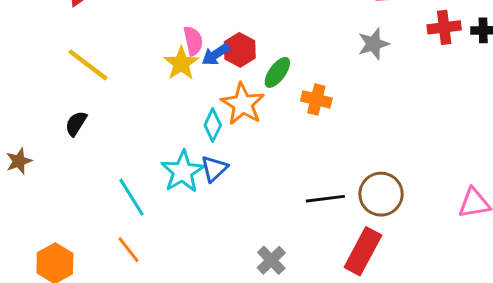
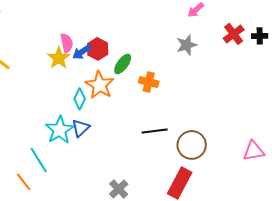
red cross: (444, 27) -> (234, 34), turned -30
cyan line: (132, 197) -> (39, 160), moved
black line: (325, 199) -> (155, 131), moved

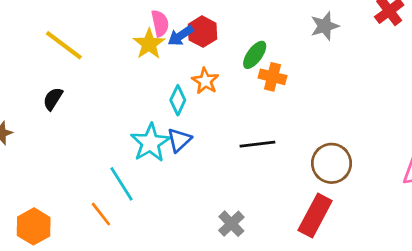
green ellipse: (123, 64) -> (255, 55), moved
orange star: (100, 85) -> (205, 81), size x0.7
black line: (155, 131) -> (257, 144), moved

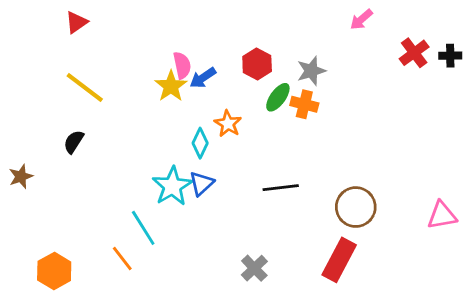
gray star: (325, 26) -> (311, 71), moved
red hexagon: (202, 32) -> (257, 64), moved
orange cross: (273, 77) -> (304, 104), moved

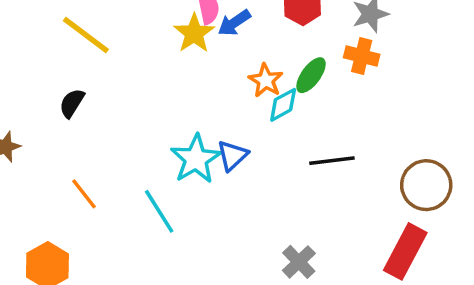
green ellipse: (278, 97) -> (311, 75), moved
cyan diamond: (200, 143) -> (283, 105), moved, turned 36
orange line: (122, 258) -> (84, 194), moved

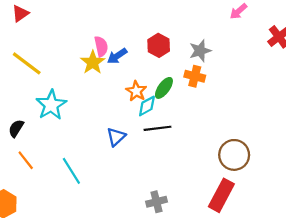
black semicircle: (72, 103) -> (16, 128), moved
cyan star: (196, 159) -> (51, 105), moved
black line: (332, 161) -> (158, 128), moved
gray cross: (299, 262) -> (156, 202), turned 30

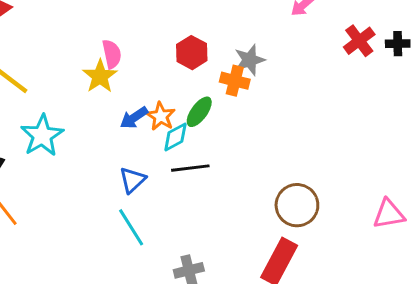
blue arrow: (117, 56) -> (134, 118), moved
orange cross: (195, 76) -> (235, 81), moved
cyan line: (71, 171) -> (131, 227), moved

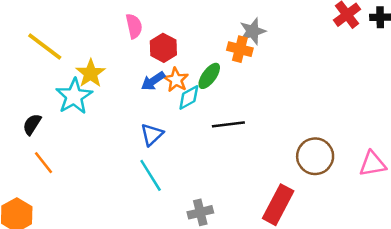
red hexagon: (192, 53) -> (163, 48), moved
yellow star: (100, 76) -> (91, 73), moved
black line: (190, 168) -> (228, 124), moved
brown circle: (297, 205) -> (315, 156), moved

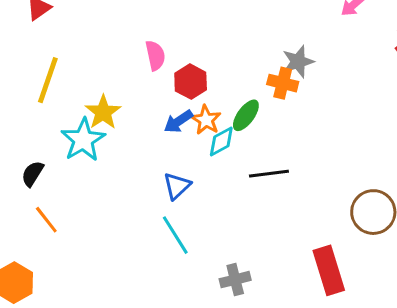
yellow line: (45, 47) -> (48, 80), turned 72
red rectangle: (278, 205) -> (329, 270), turned -45

